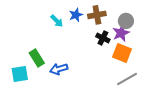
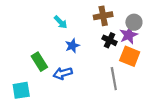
blue star: (76, 15) -> (72, 46), moved
cyan square: (20, 74) -> (21, 90), moved
gray line: (127, 79) -> (114, 79), moved, turned -70

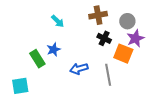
purple star: (129, 35) -> (135, 38), moved
blue star: (72, 46) -> (54, 50), moved
blue arrow: (63, 73) -> (79, 69), moved

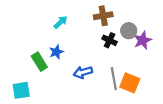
cyan arrow: (58, 21) -> (61, 22), turned -88
gray circle: (127, 21) -> (129, 31), moved
orange square: (123, 54) -> (130, 83), moved

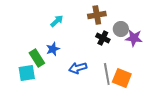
purple star: (143, 40) -> (134, 38), turned 30
cyan square: (21, 90) -> (27, 73), moved

